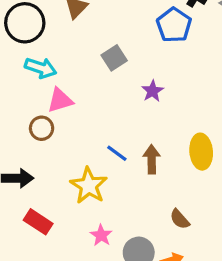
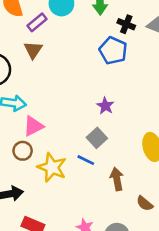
gray square: (114, 58) -> (97, 138), moved
brown arrow: (152, 159) -> (117, 179), moved
yellow star: (89, 186) -> (52, 167), moved

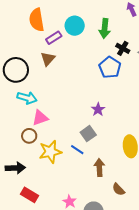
yellow star: (52, 167) -> (50, 152), turned 30

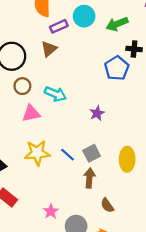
green arrow: (105, 28) -> (117, 24), turned 54
black cross: (123, 48) -> (134, 49), turned -32
cyan arrow: (27, 98) -> (55, 94), moved
gray square: (88, 134) -> (92, 153), moved
brown circle: (29, 136) -> (22, 86), moved

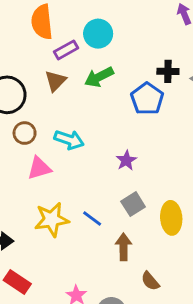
green arrow: (117, 24) -> (99, 77), moved
gray square: (92, 153) -> (133, 204), moved

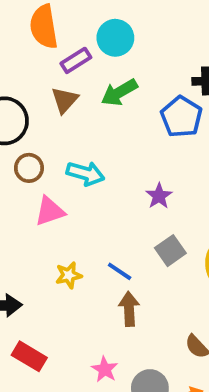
yellow star: (52, 219) -> (69, 275), size x0.6
brown arrow: (124, 247) -> (129, 309), moved

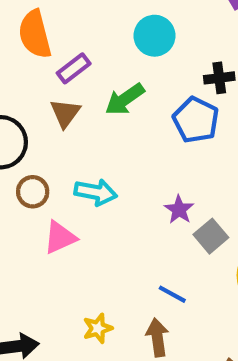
cyan circle: (115, 38) -> (155, 36), moved
gray square: (170, 251) -> (211, 236), moved
blue line: (120, 271) -> (172, 294), moved
yellow star: (69, 275) -> (98, 328), moved

